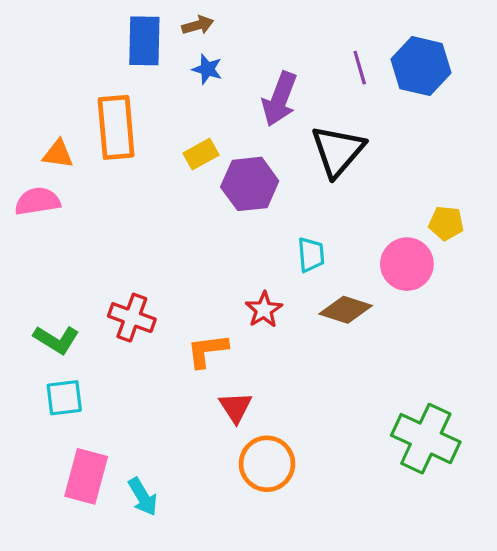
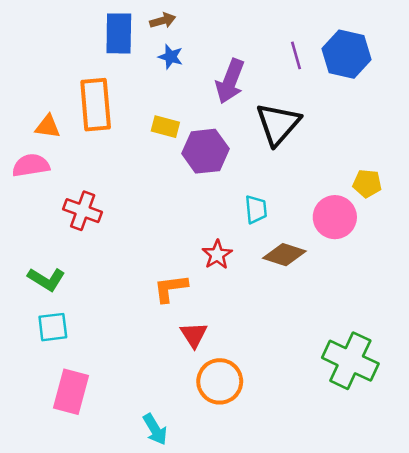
yellow rectangle: (201, 154) -> (165, 127), turned 44
red cross: (132, 318) -> (83, 211), moved
cyan arrow: (143, 497) -> (155, 429), moved

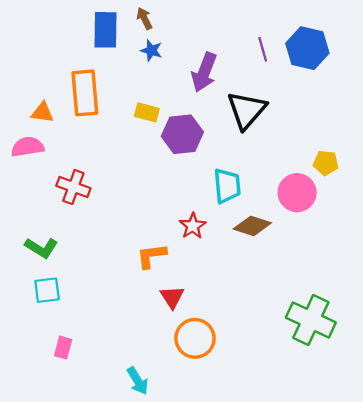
brown arrow: (163, 21) -> (145, 18), turned -100
cyan trapezoid: (256, 209) -> (227, 186), size x1.4
pink rectangle: (71, 392) -> (63, 348), size x0.6

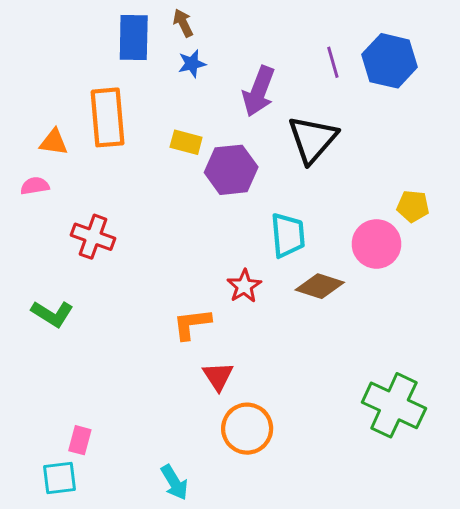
blue star: (151, 50) -> (192, 64), turned -30
pink semicircle: (28, 147) -> (35, 186), size x0.7
cyan square: (47, 290) -> (60, 478), moved

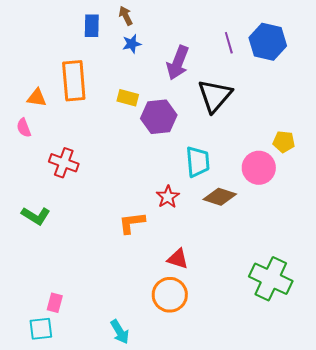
blue rectangle: (134, 38) -> (92, 26), size x0.7
pink semicircle: (35, 186) -> (24, 128), turned -102
red triangle: (218, 376) -> (178, 259), moved, turned -40

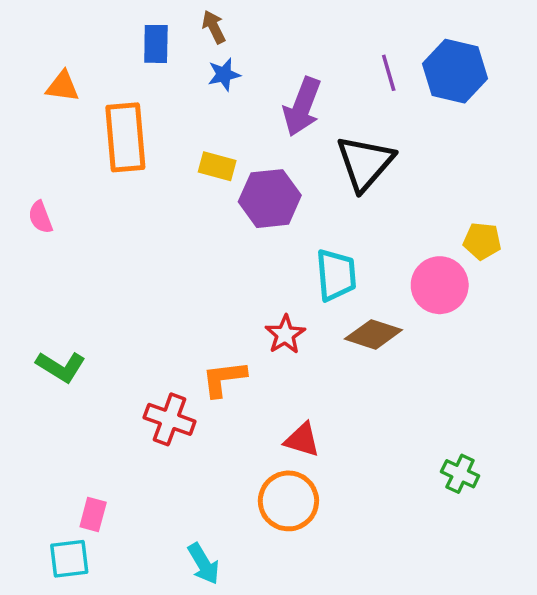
orange triangle: (37, 98) -> (63, 86), moved
red cross: (64, 163) -> (170, 419), moved
green cross: (271, 279) -> (460, 474), size x0.5

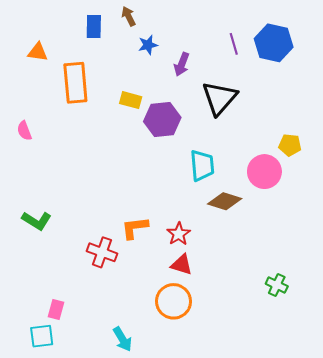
blue star: (224, 75) -> (148, 45), moved
purple arrow: (302, 107) -> (182, 64), size x0.7
red star: (285, 334) -> (179, 234), moved

